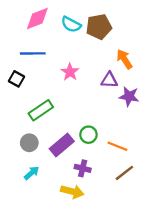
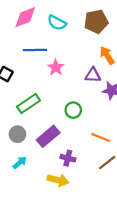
brown pentagon: (99, 27) -> (96, 22), moved
blue line: (33, 53) -> (35, 50), moved
green circle: (88, 135) -> (73, 110), moved

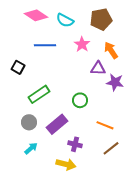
pink diamond: (25, 17) -> (36, 15), turned 55
pink star: (56, 67) -> (82, 44), moved

